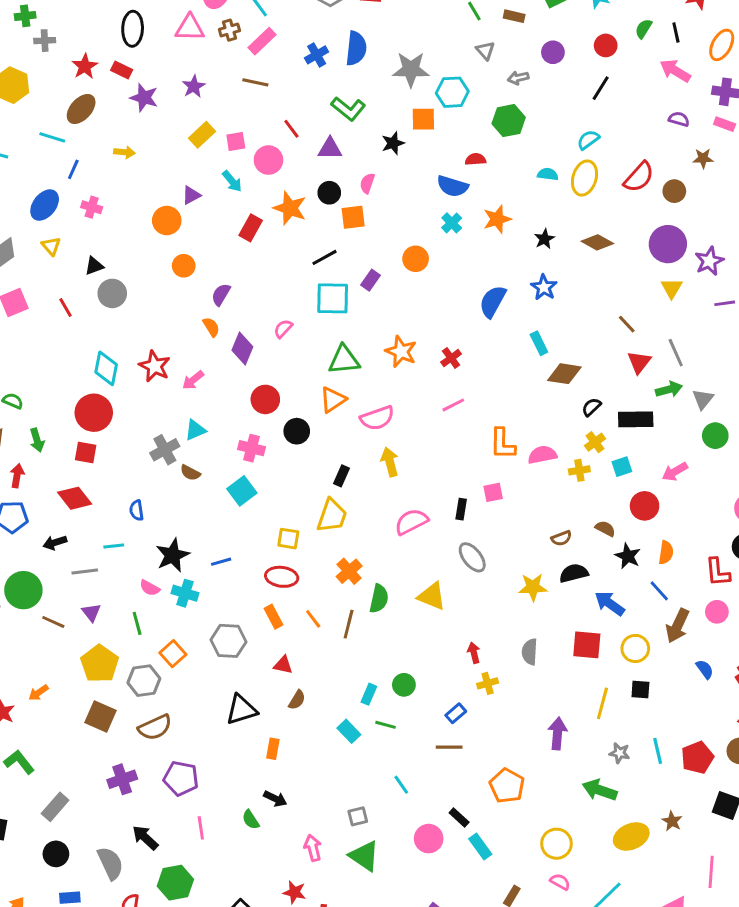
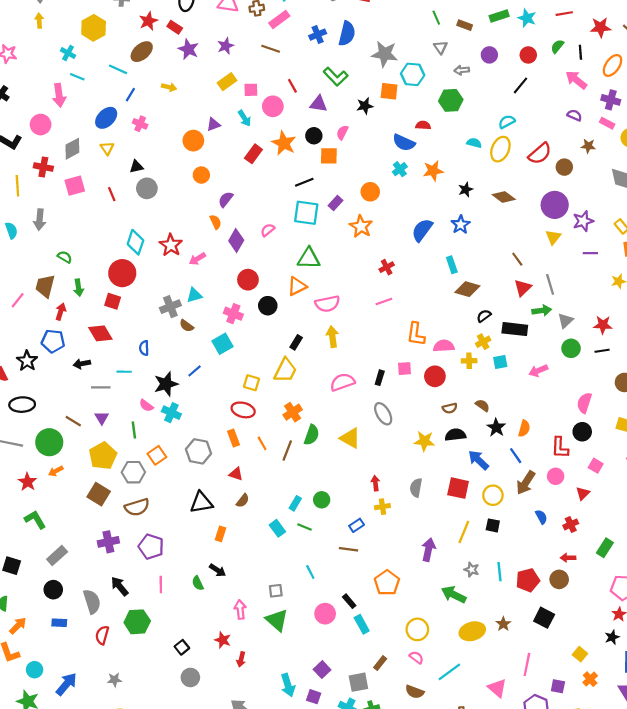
orange star: (401, 352) -> (361, 226), moved
red circle: (645, 506) -> (435, 376), moved
blue line: (221, 562) -> (195, 371), moved, turned -32
green circle: (23, 590) -> (49, 442), moved

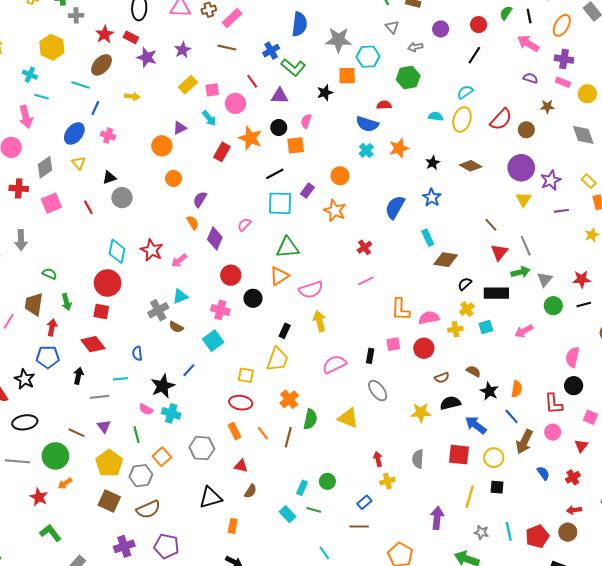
blue cross: (318, 35) -> (271, 51), moved
black arrow: (82, 364) -> (78, 376), turned 119

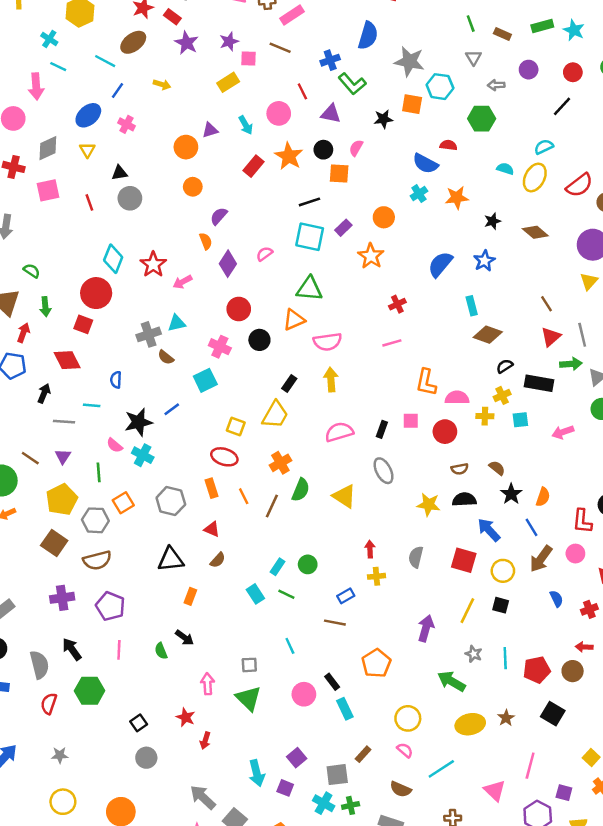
pink square: (212, 90) -> (248, 58), moved

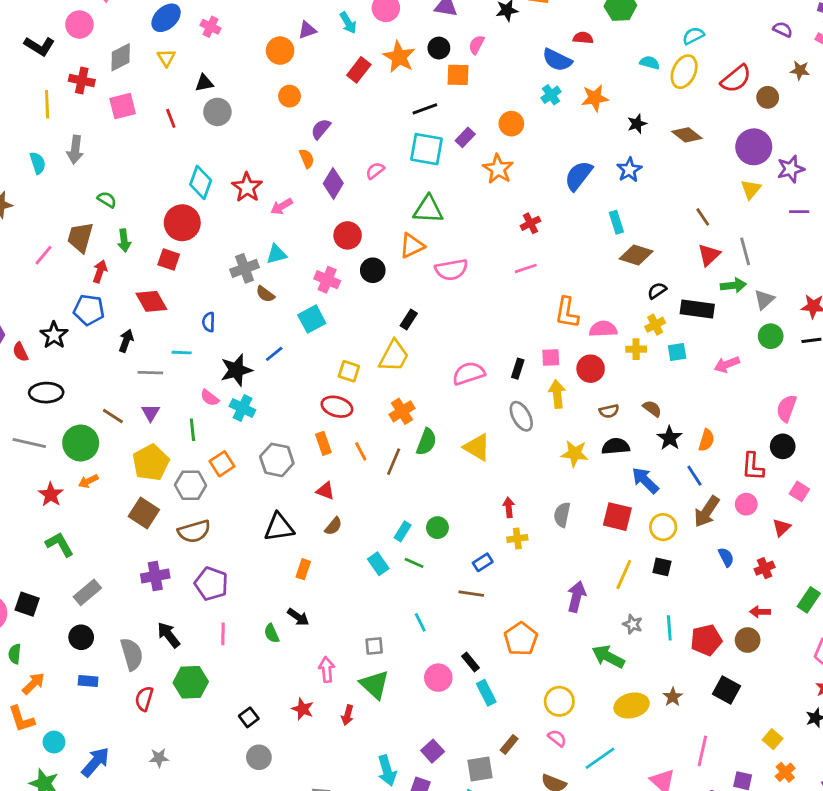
yellow arrow: (331, 380) -> (557, 394), moved
red arrow: (205, 741) -> (348, 715), moved

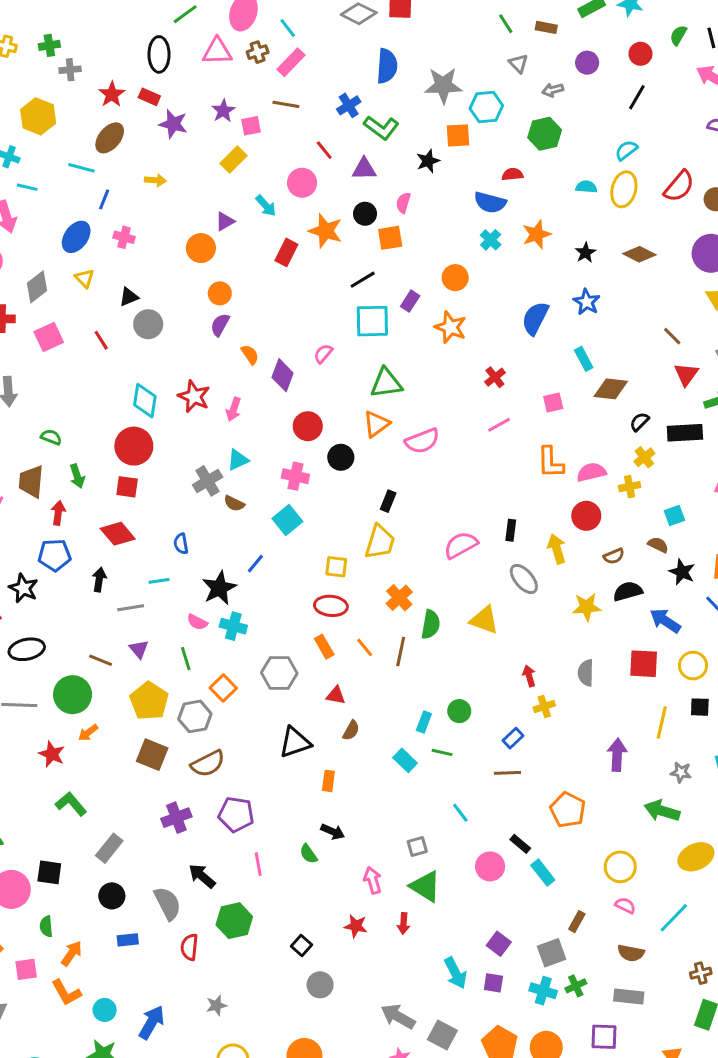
purple semicircle: (321, 129) -> (220, 325), moved
pink arrow: (282, 206) -> (234, 409), turned -30
cyan square: (677, 352) -> (674, 516), moved
pink square: (551, 357) -> (553, 402), moved

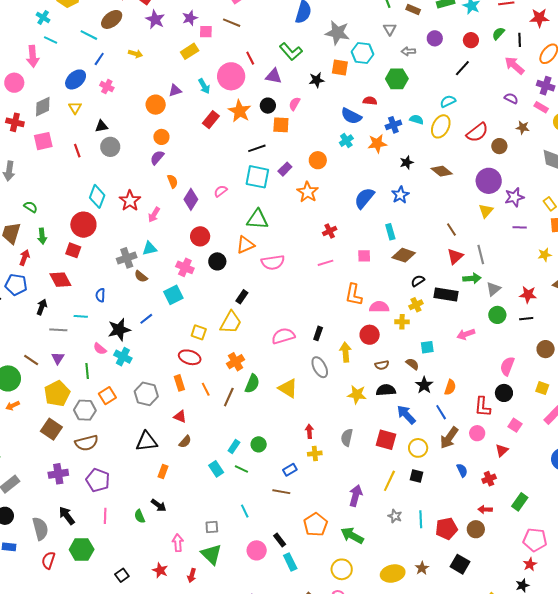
blue cross: (349, 105) -> (393, 125), moved
pink circle: (302, 183) -> (231, 76), size x1.4
green arrow: (662, 811) -> (352, 536), moved

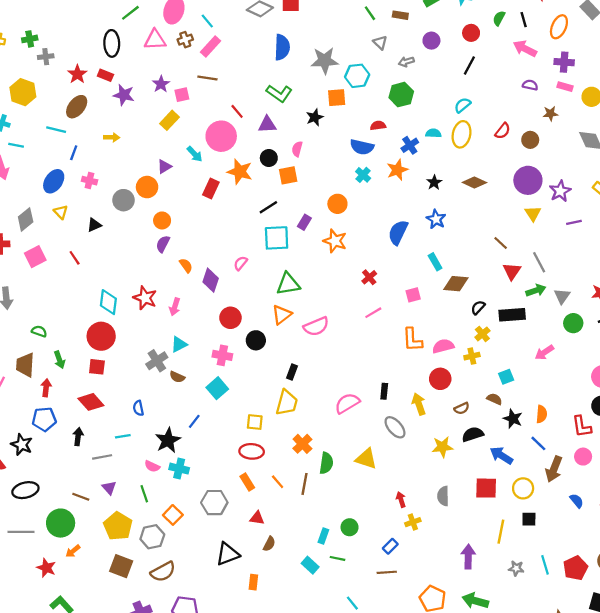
red semicircle: (477, 132) -> (503, 131), size x0.7
gray circle: (110, 147) -> (124, 200), moved

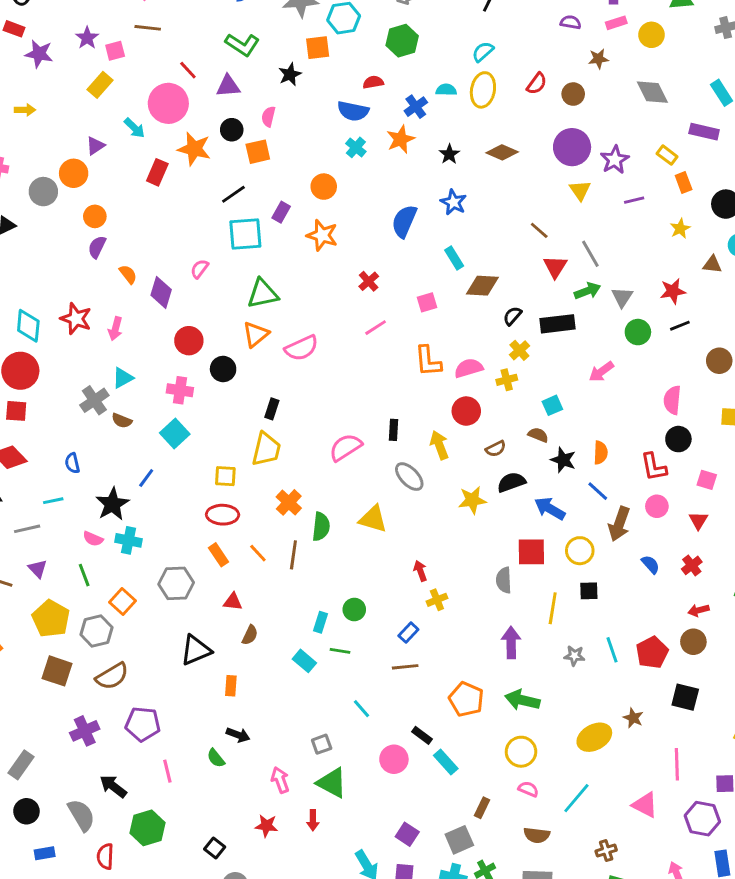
pink rectangle: (565, 87) -> (616, 23), turned -32
gray semicircle: (443, 496) -> (504, 580), moved

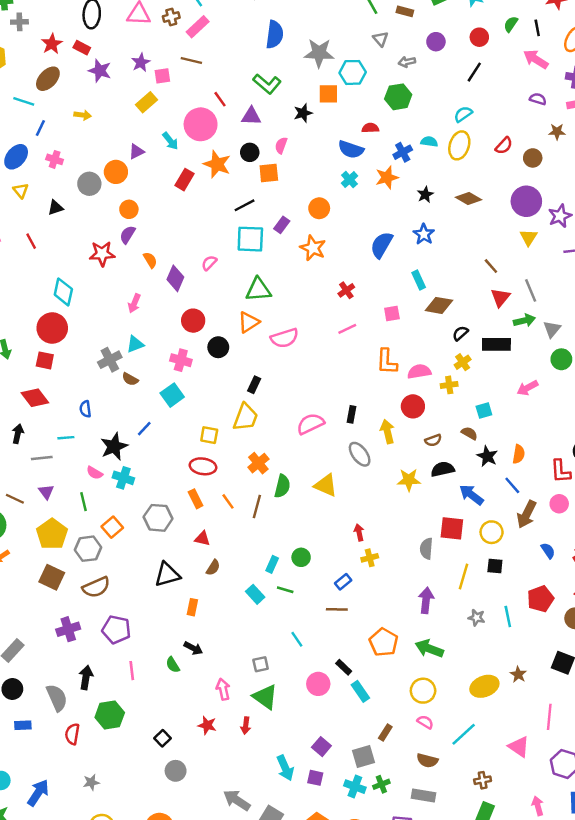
red star: (76, 319) -> (102, 254), moved, turned -30
red pentagon: (652, 652) -> (540, 599), moved
black arrow: (113, 786) -> (86, 677), turned 55

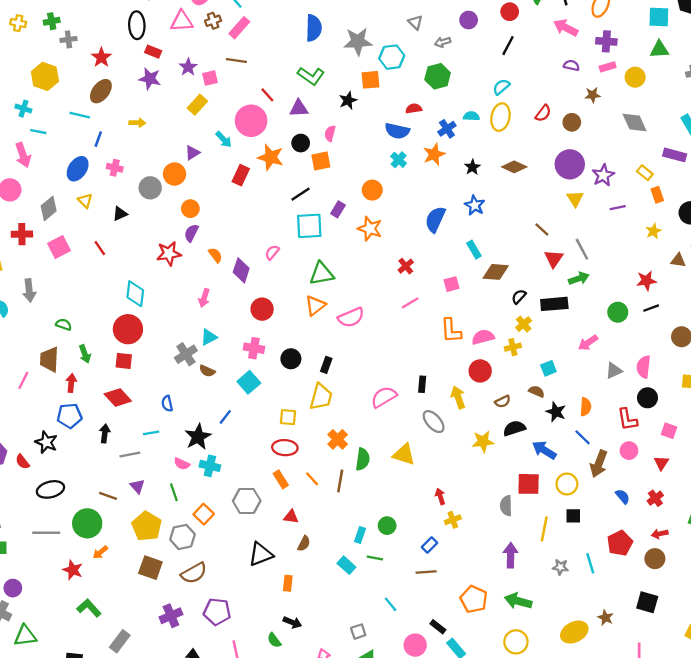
red rectangle: (82, 48) -> (153, 52), moved
gray triangle: (552, 329) -> (614, 371), moved, turned 30
black circle: (218, 347) -> (291, 359), moved

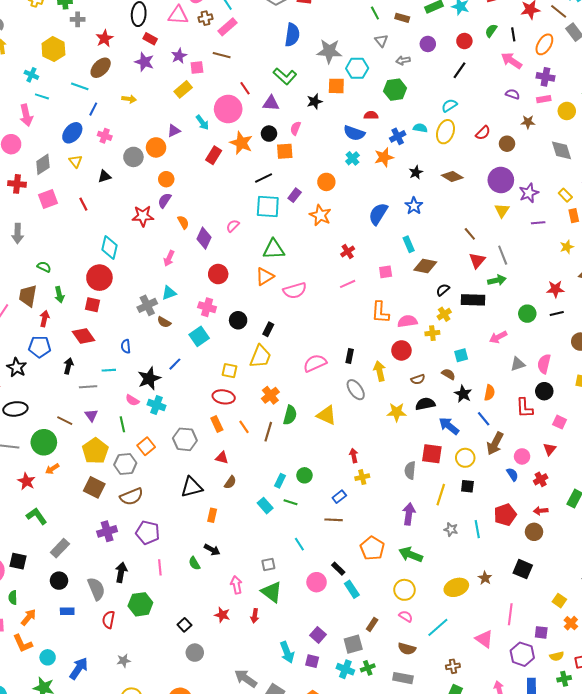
pink circle: (629, 451) -> (522, 456), moved

